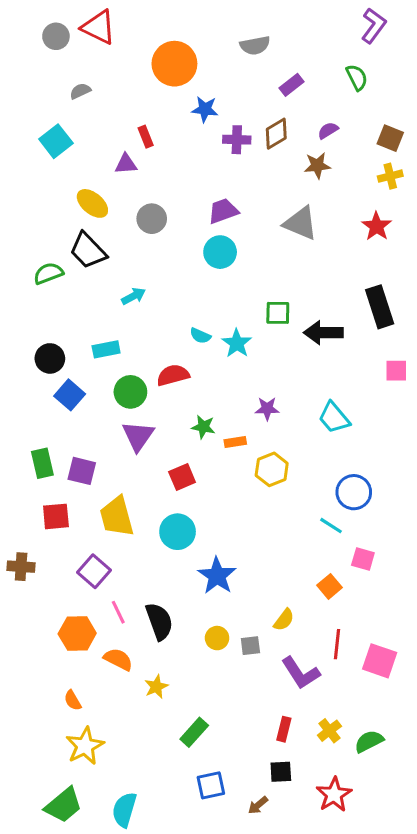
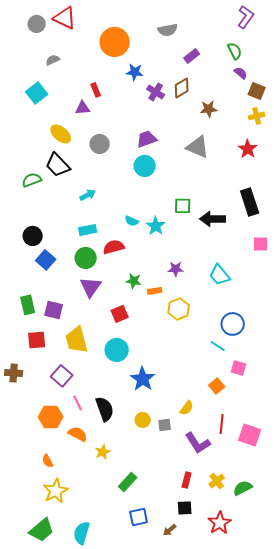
purple semicircle: (328, 131) -> (241, 73), moved, turned 72
purple cross: (237, 140) -> (156, 92), turned 30
cyan rectangle: (106, 349) -> (88, 230), moved

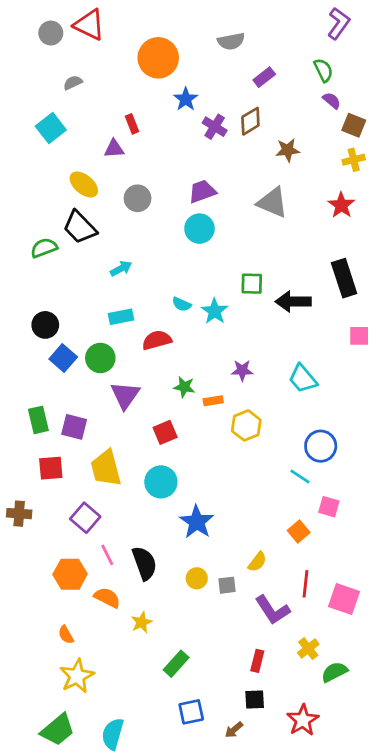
blue star: (135, 72) -> (186, 99), turned 30
green circle: (86, 258) -> (100, 358), moved
yellow cross: (217, 481) -> (308, 649), moved

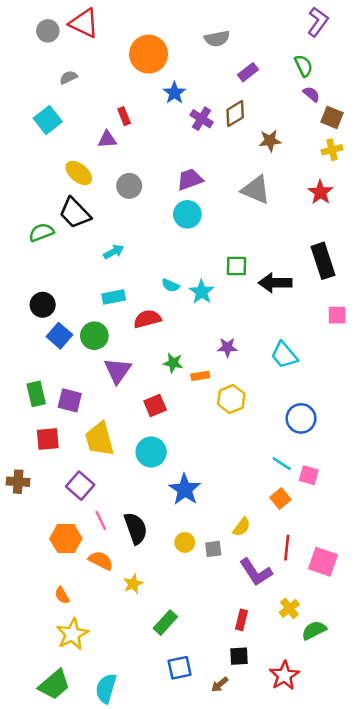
cyan line: (300, 476) -> (282, 464), moved

